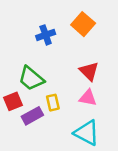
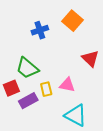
red triangle: (89, 71) -> (90, 59), moved
pink triangle: (88, 98) -> (67, 85), moved

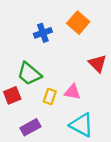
yellow rectangle: (46, 89) -> (50, 96), turned 32
purple rectangle: (28, 101) -> (30, 127), moved

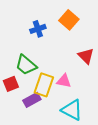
yellow rectangle: (50, 96) -> (44, 85), size x1.6
purple rectangle: (30, 127) -> (32, 100), moved

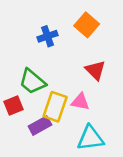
red triangle: (86, 56) -> (95, 70), moved
cyan triangle: (72, 110) -> (90, 138), turned -35

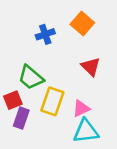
pink triangle: (80, 102) -> (81, 109), moved, turned -36
purple rectangle: (40, 126) -> (21, 118), moved, turned -42

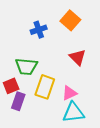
green trapezoid: (31, 77) -> (26, 66), turned -35

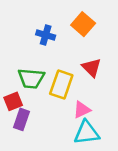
blue cross: (39, 30) -> (46, 35), turned 35
yellow rectangle: (45, 87) -> (61, 84), moved

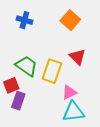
blue cross: (46, 35) -> (24, 20), moved
green trapezoid: (31, 78) -> (26, 66), turned -150

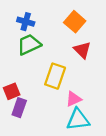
red triangle: (77, 57) -> (82, 50), moved
green trapezoid: (26, 66) -> (29, 45), moved, turned -60

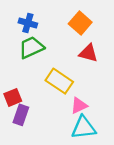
red triangle: (82, 50) -> (88, 53), turned -30
yellow rectangle: (55, 76) -> (59, 81), turned -75

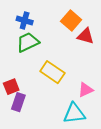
red triangle: (88, 53) -> (86, 36), moved
pink triangle: (79, 106) -> (86, 90), moved

